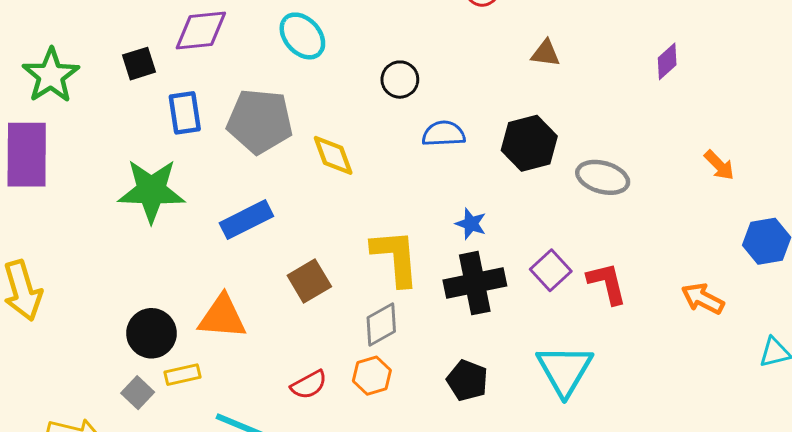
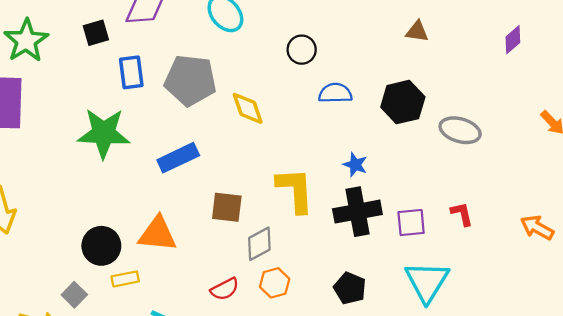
purple square: (551, 270) -> (411, 223), moved, turned 36
brown square: (309, 281) -> (227, 207), turned 36
red L-shape: (607, 283) -> (462, 214), size x0.7
gray diamond: (381, 324) -> (259, 244), moved
gray square: (138, 393) -> (74, 295), moved

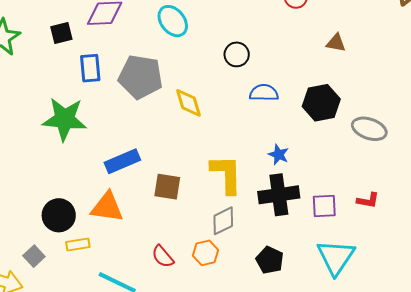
blue rectangle: (178, 158) -> (122, 161), moved
red L-shape: (462, 214) -> (368, 200), turned 110
gray diamond: (259, 244) -> (223, 221), moved
red semicircle: (225, 289) -> (163, 256), turned 75

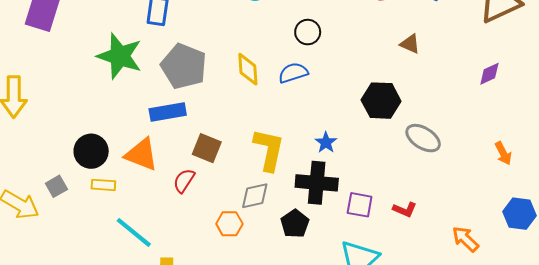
gray pentagon: (140, 77) -> (184, 66), moved
blue semicircle: (264, 93) -> (293, 73), moved, turned -32
red semicircle: (163, 256) -> (184, 181), moved, turned 60
black pentagon: (270, 260) -> (295, 224), moved

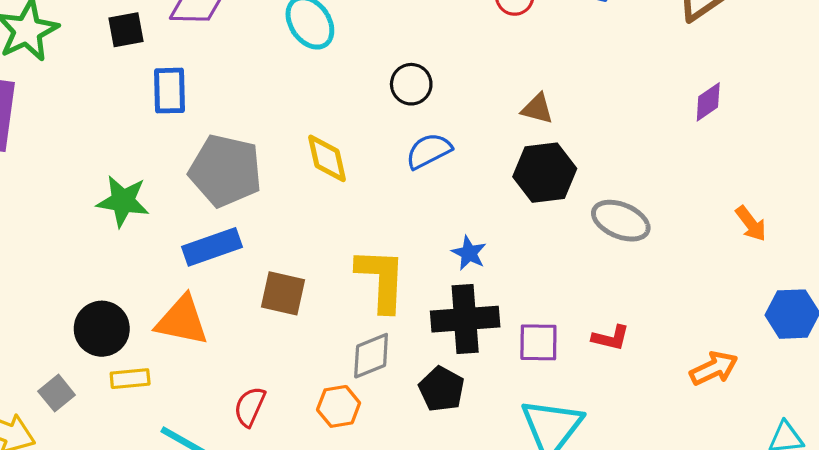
brown triangle: (410, 44) -> (537, 109), moved
green star: (120, 56) -> (123, 201), moved, size x0.7
blue semicircle: (293, 73) -> (429, 151), moved
red semicircle: (184, 181) -> (250, 407), moved
orange arrow: (465, 239) -> (714, 368), turned 120

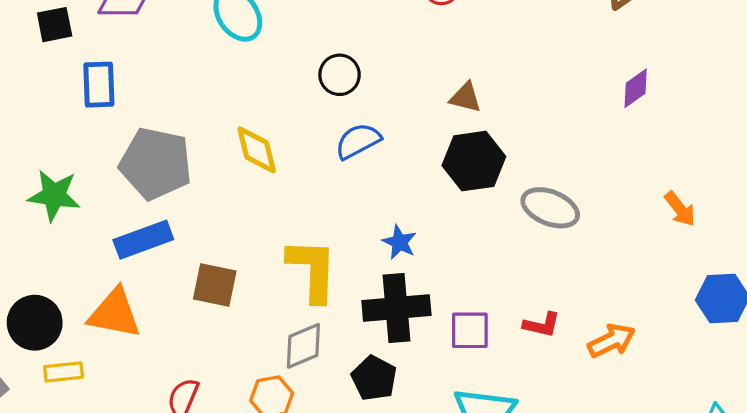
orange arrow: (714, 368) -> (612, 341), moved

